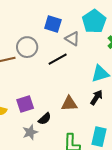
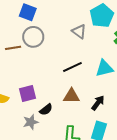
blue square: (53, 24) -> (28, 12), moved
black line: (58, 59) -> (72, 67), moved
black arrow: (96, 98) -> (98, 103), moved

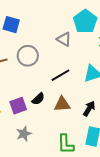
gray circle: (33, 37) -> (28, 56), moved
black semicircle: (46, 110) -> (38, 99), moved

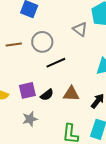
black line: (61, 75) -> (56, 63), moved
black semicircle: (38, 99) -> (47, 95), moved

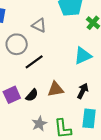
gray triangle: (80, 29) -> (39, 25), moved
gray star: (30, 119) -> (39, 124), moved

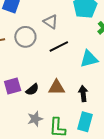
black line: (34, 62) -> (59, 46), moved
black arrow: (83, 91) -> (83, 94), turned -42

